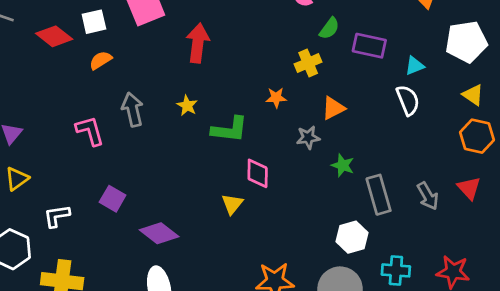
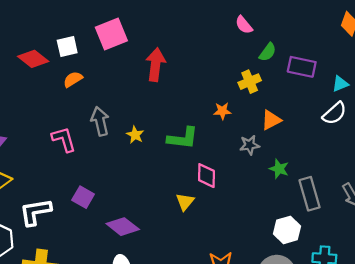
white semicircle: (408, 100) -> (335, 113), turned 70
yellow star: (187, 106) -> (135, 135), moved
white L-shape: (57, 216) -> (35, 212), size x1.4

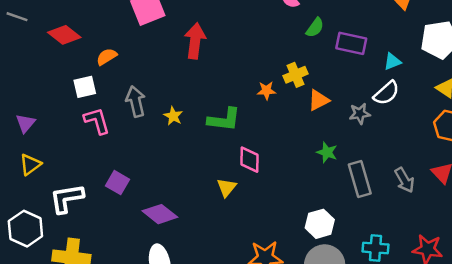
white square: (67, 46) -> (85, 87), moved
yellow cross: (250, 82) -> (296, 75), moved
gray star: (250, 145) -> (360, 114), moved
white hexagon: (287, 230) -> (320, 224), moved

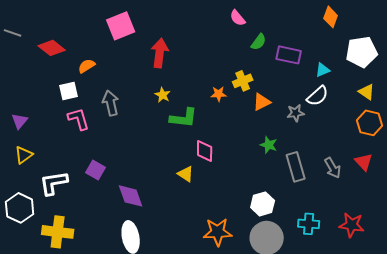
yellow star: (173, 116) -> (163, 95), moved
yellow triangle: (226, 187) -> (186, 174), turned -36
purple diamond: (160, 214) -> (131, 196), turned 32

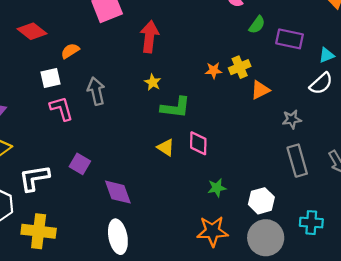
orange star: (219, 94) -> (214, 70), moved
gray star: (296, 113) -> (292, 119), moved
green star: (269, 145) -> (217, 188), moved, turned -30
yellow triangle: (186, 174) -> (166, 148), moved

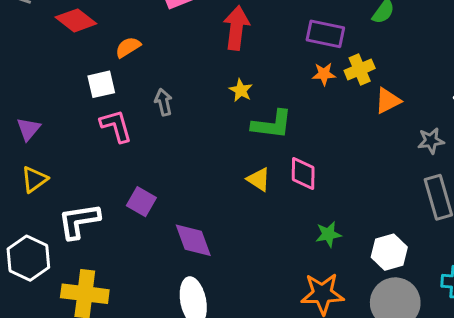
purple rectangle: (290, 39) -> (325, 34), moved
gray arrow: (96, 91) -> (164, 102), size x0.7

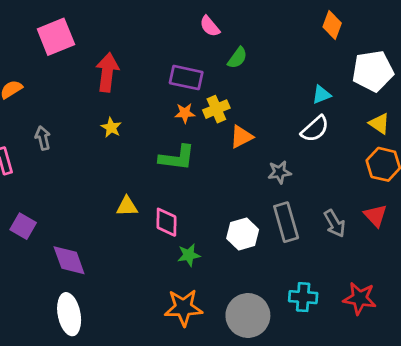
green L-shape: (272, 124) -> (177, 158), moved
pink diamond: (303, 173) -> (166, 222), moved
yellow triangle: (259, 179) -> (127, 206), turned -35
white hexagon: (389, 252) -> (243, 234), moved

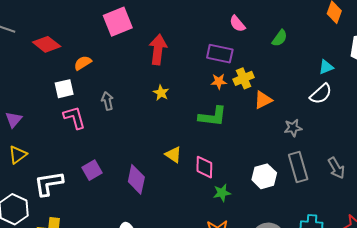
pink semicircle: (210, 26) -> (237, 24), moved
green semicircle: (237, 58) -> (280, 38), moved
yellow triangle: (127, 206) -> (173, 155), turned 36
purple square: (23, 226) -> (92, 170), turned 30
purple diamond: (69, 260) -> (136, 179), moved, turned 32

